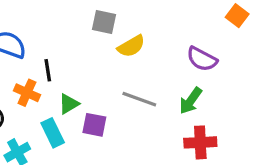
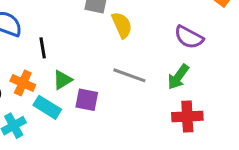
yellow semicircle: (131, 46) -> (122, 25), turned -84
orange cross: (27, 93) -> (23, 83), moved
cyan rectangle: (53, 133) -> (47, 107), turned -32

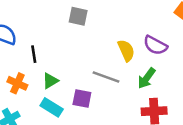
yellow semicircle: (122, 25) -> (126, 50), moved
purple square: (87, 100) -> (82, 98), moved
cyan rectangle: (47, 107) -> (52, 107), moved

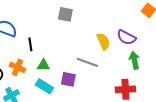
green arrow: (146, 78) -> (134, 60), moved, turned 132
green triangle: (50, 81) -> (43, 65), turned 32

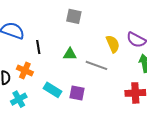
green triangle: (43, 65) -> (70, 54), moved
purple square: (68, 79) -> (77, 93), moved

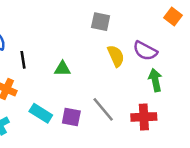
gray square: (74, 16) -> (101, 22), moved
gray line: (96, 65) -> (103, 109), moved, turned 30

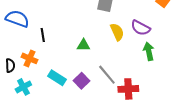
green triangle: (62, 69) -> (84, 45), moved
purple square: (71, 117) -> (81, 81), turned 35
red cross: (144, 117) -> (128, 89), moved

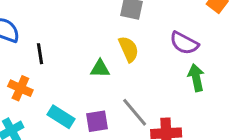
yellow semicircle: (117, 32) -> (129, 49), moved
purple square: (81, 81) -> (97, 121), turned 35

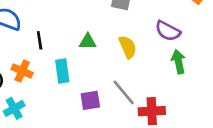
yellow semicircle: (129, 49) -> (128, 47), moved
green triangle: (100, 69) -> (88, 42), moved
cyan rectangle: (61, 117) -> (62, 71), moved, turned 50

